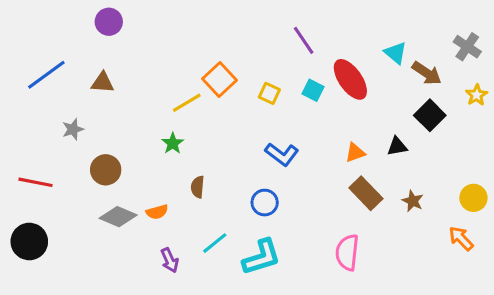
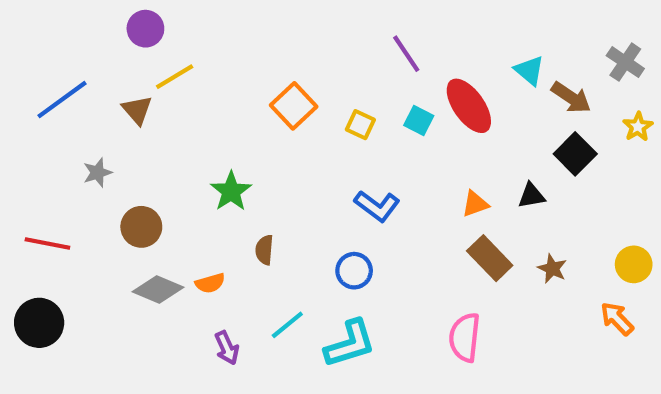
brown triangle: (103, 83) -> (137, 110), turned 45
yellow line: (187, 103) -> (175, 77), moved
green star: (173, 143) -> (231, 191), size x1.4

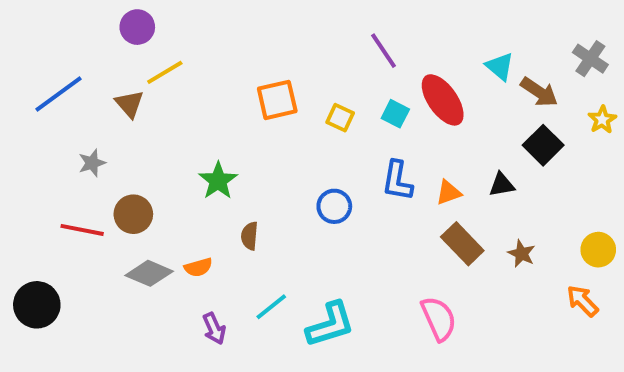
orange square: (294, 106) -> (277, 100), turned 30
blue L-shape: (377, 206) -> (397, 181), moved, turned 63
red line: (47, 244) -> (82, 230), moved
blue circle: (354, 271) -> (334, 206), moved
pink semicircle: (465, 337) -> (439, 319), turned 150

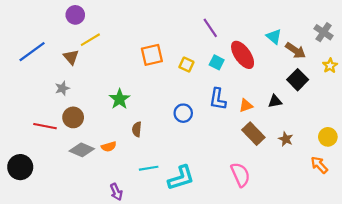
gray star: (92, 163) -> (62, 88), moved
cyan line: (271, 307) -> (149, 168), turned 30
purple arrow: (214, 328) -> (116, 192), moved

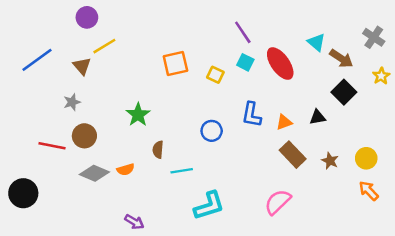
cyan square: (217, 62) -> (245, 62), moved
yellow circle: (328, 137) -> (366, 158), moved
cyan line: (149, 168) -> (182, 171), moved
pink semicircle: (240, 175) -> (278, 202), turned -110
purple arrow: (116, 192) -> (134, 222), turned -35

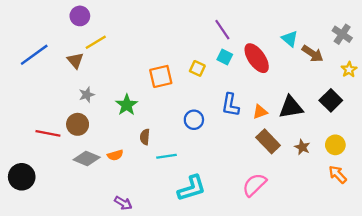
orange square: (175, 64) -> (161, 76), moved
black square: (344, 92) -> (331, 100), moved
gray star: (72, 102) -> (87, 95), moved
black triangle: (318, 117) -> (291, 107), size x1.6

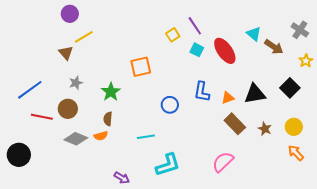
blue line: (34, 55) -> (30, 90), moved
yellow square: (197, 68) -> (173, 35), moved, turned 32
brown semicircle: (145, 137) -> (108, 119), moved
purple arrow: (123, 203) -> (122, 178), moved

